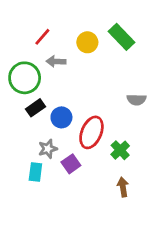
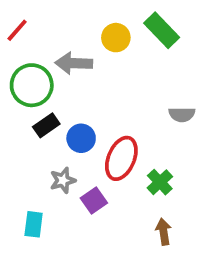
red line: (42, 37) -> (17, 30), moved
gray arrow: (56, 61) -> (74, 63), size x1.4
cyan rectangle: (35, 172) -> (34, 224), moved

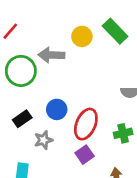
black rectangle: (46, 125) -> (22, 119), moved
green cross: (160, 182) -> (123, 133), moved, turned 30
purple square: (94, 200) -> (85, 155), moved

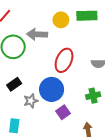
green rectangle: (115, 31) -> (87, 16), turned -48
blue circle: (57, 109) -> (52, 89), moved, size x1.5
red ellipse: (86, 124) -> (64, 60), moved

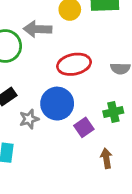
red ellipse: (64, 60) -> (74, 64), turned 55
purple square: (63, 112) -> (84, 127), moved

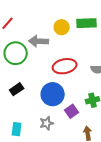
gray star: (29, 119) -> (47, 123), moved

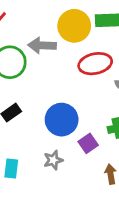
yellow circle: (62, 27) -> (74, 26), size x1.5
red ellipse: (65, 66) -> (95, 64), moved

